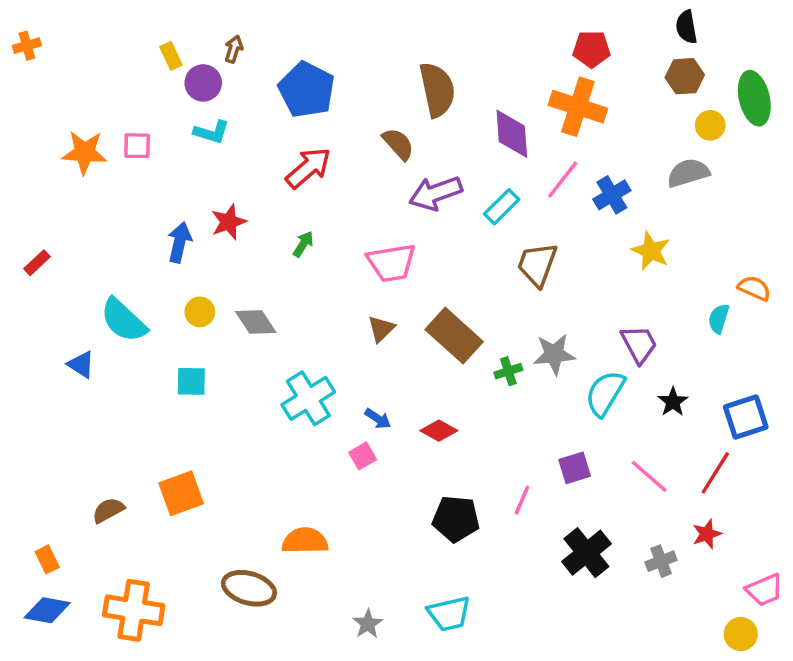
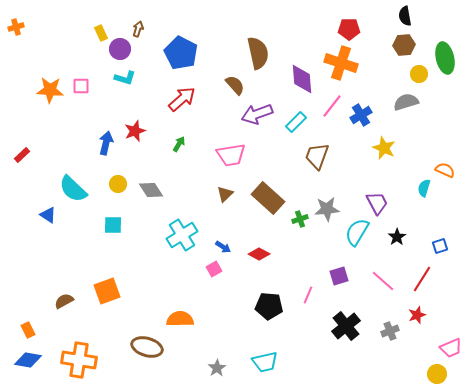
blue square: (746, 417) -> (440, 246), size x0.6

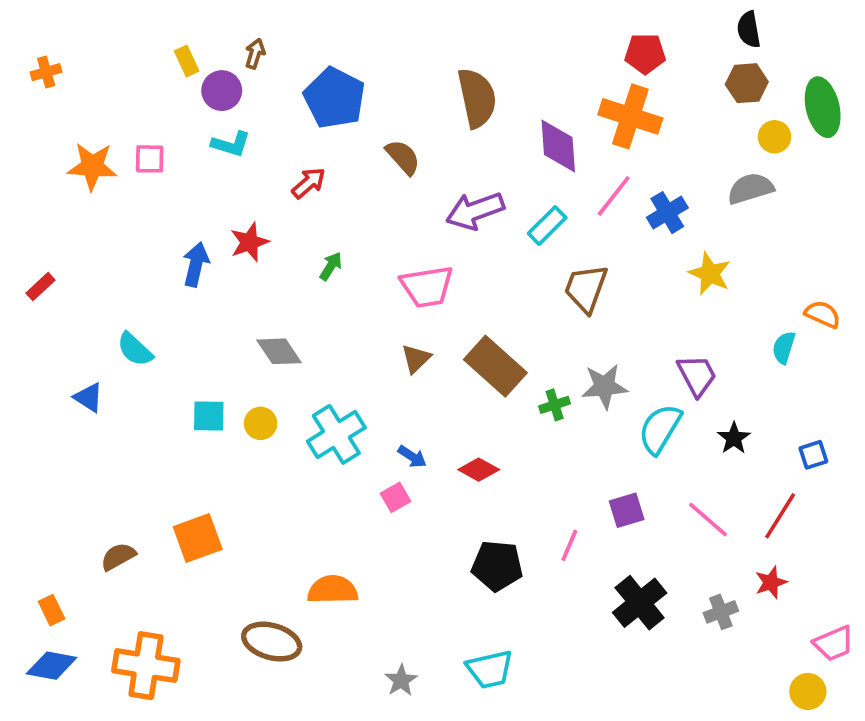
orange cross: (16, 27) -> (46, 72), moved
brown semicircle: (235, 85) -> (403, 157), moved
red arrow: (182, 99) -> (309, 183), moved, size x0.7
yellow circle: (118, 184) -> (261, 423), moved
cyan semicircle: (73, 189) -> (135, 349), size x0.7

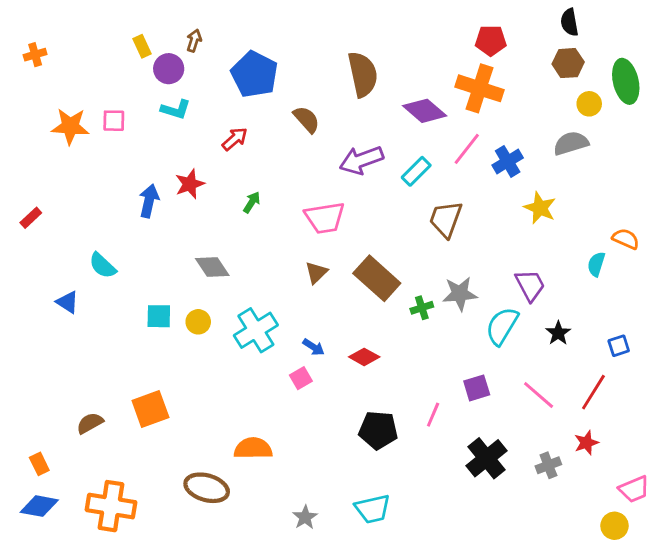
purple diamond: (558, 146) -> (425, 111), turned -45

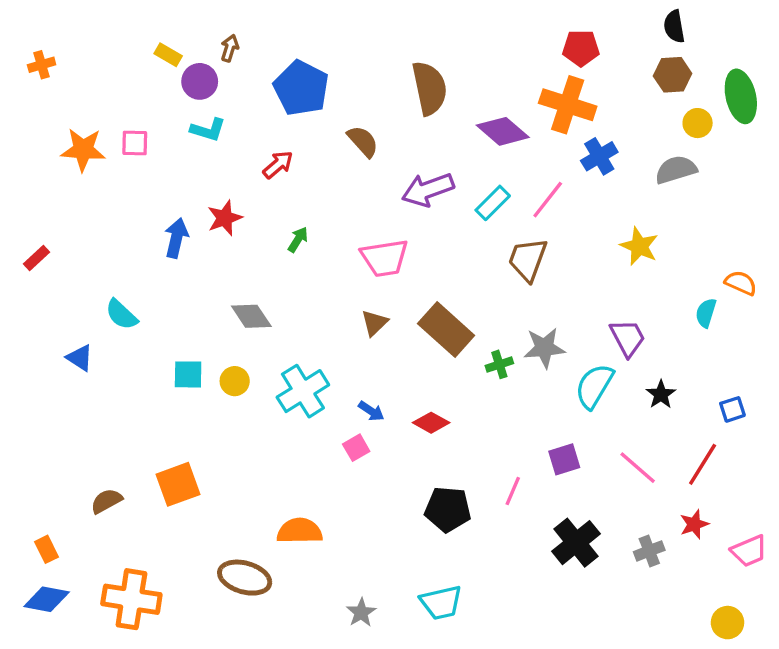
yellow rectangle: (142, 46) -> (168, 55), turned -35
pink line: (467, 149) -> (548, 200), moved
blue cross: (508, 161) -> (599, 156), moved
pink trapezoid: (634, 489) -> (749, 551), moved

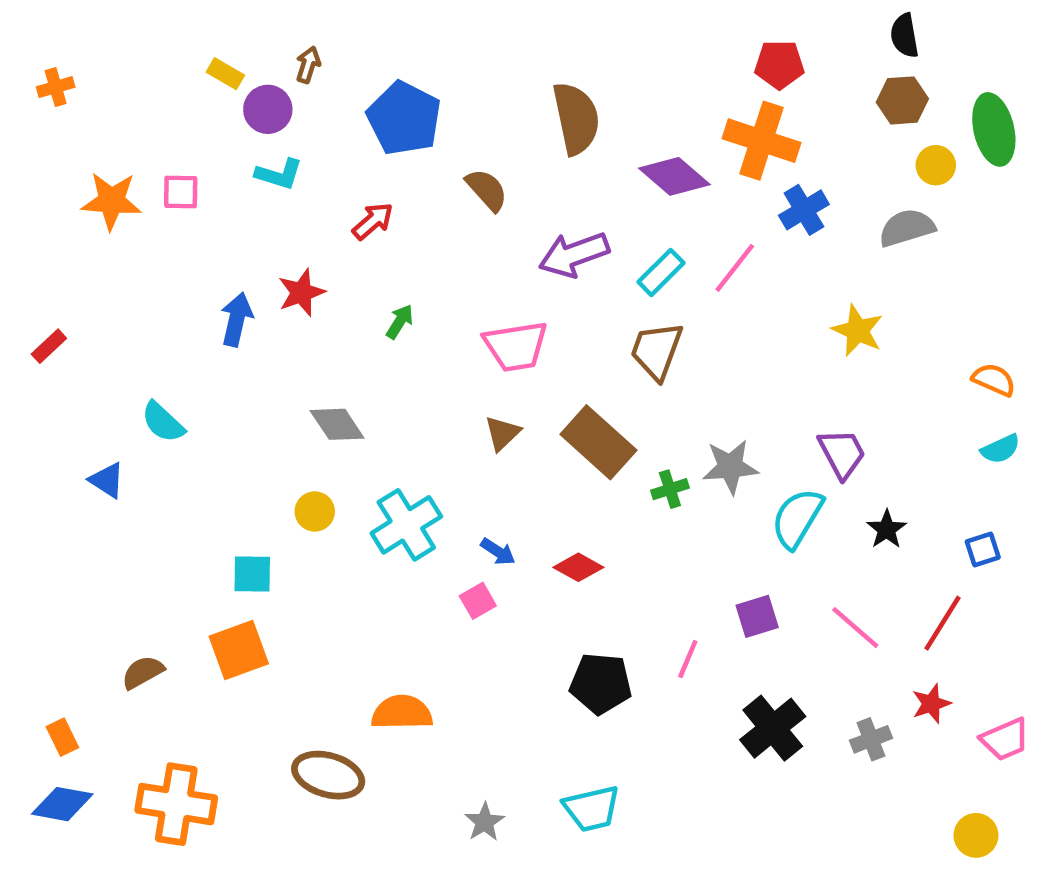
brown trapezoid: (528, 260) -> (657, 351), moved
cyan semicircle: (706, 313) -> (1001, 449), moved, turned -132
cyan square: (188, 374) -> (252, 574), moved

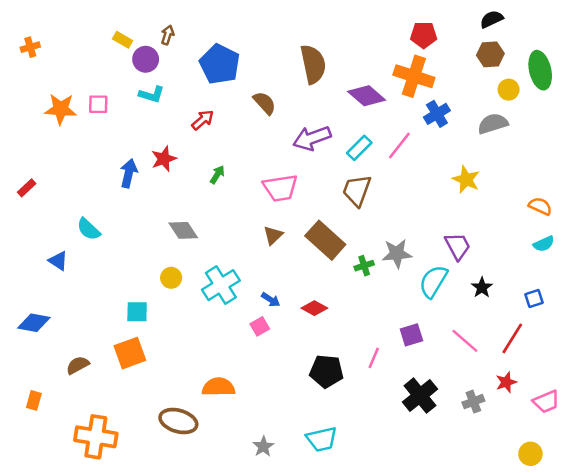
black semicircle: (904, 36) -> (492, 19), turned 75
orange rectangle: (62, 737) -> (34, 400), turned 42
blue diamond: (62, 804) -> (34, 323), moved

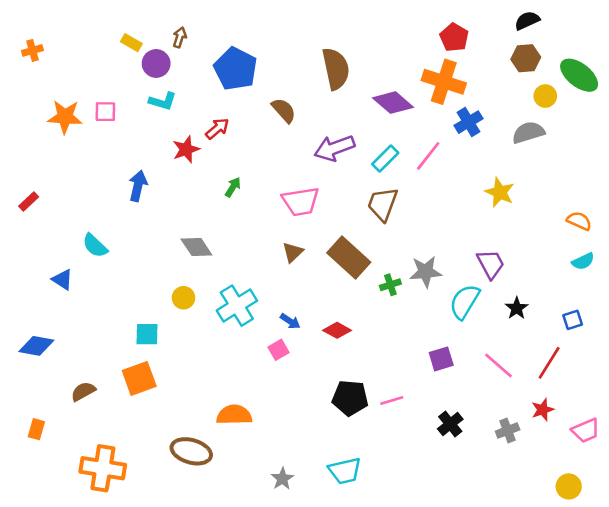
red pentagon: (424, 35) -> (454, 37), turned 30
green ellipse: (540, 70) -> (579, 75), turned -39
red star: (164, 159) -> (186, 149), moved
pink line: (374, 358) -> (392, 401), moved, turned 50
black cross: (420, 396) -> (450, 424), size x0.7

